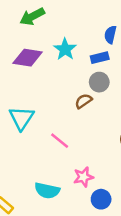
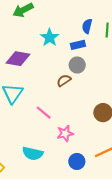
purple diamond: (28, 58) -> (18, 59), moved
pink star: (83, 177) -> (65, 133), moved

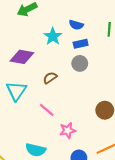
blue semicircle: (87, 26) -> (76, 25), moved, turned -88
brown semicircle: (64, 80) -> (50, 78), moved

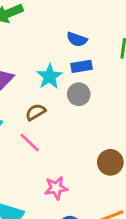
cyan star: (53, 36) -> (50, 77), moved
pink line: (47, 110) -> (30, 142), moved

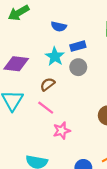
blue semicircle: (77, 39) -> (59, 26), moved
pink star: (56, 188) -> (62, 131), moved

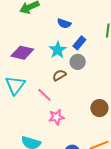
blue rectangle: (78, 46) -> (79, 43), turned -40
brown semicircle: (48, 84) -> (59, 75), moved

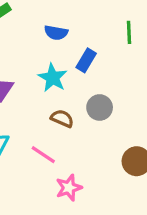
gray circle: (78, 62) -> (100, 107), moved
brown semicircle: (59, 75) -> (62, 118), turned 64

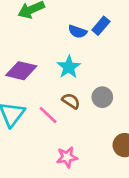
blue rectangle: (86, 60) -> (101, 26), moved
pink line: (43, 155) -> (48, 115), moved

